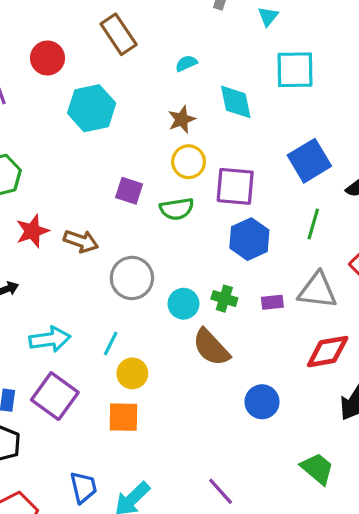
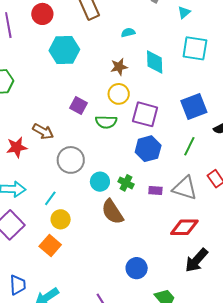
red star: (32, 231) -> (17, 147), moved
blue circle: (262, 402) -> (137, 268), moved
orange square: (123, 417) -> (50, 246), turned 30

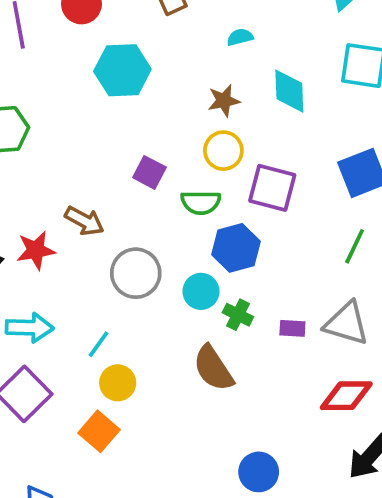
blue hexagon: (148, 149) -> (236, 248), moved
cyan circle: (100, 182) -> (201, 291), moved

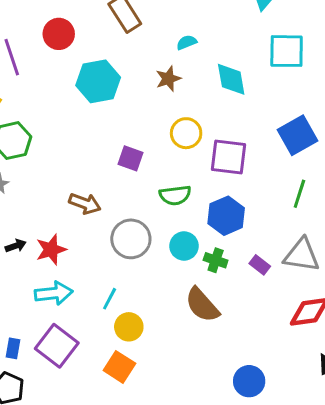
brown star: (224, 101) -> (168, 79), moved
green semicircle: (201, 202) -> (175, 195), moved
blue hexagon: (236, 248) -> (226, 216), moved
red star: (36, 250) -> (51, 250), moved
purple rectangle: (292, 328) -> (260, 265), turned 42

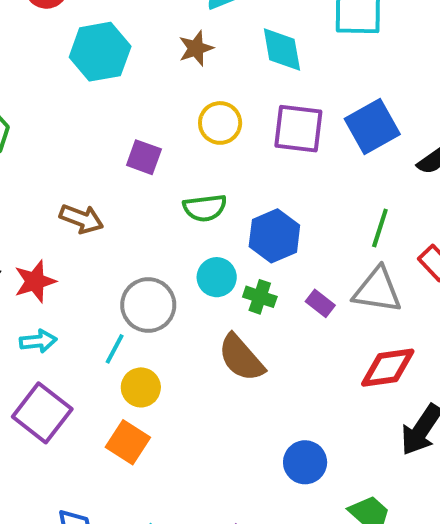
purple square: (228, 157) -> (298, 129), moved
green line: (299, 194) -> (380, 228), moved
gray circle: (131, 239) -> (148, 305), moved
cyan arrow: (54, 293) -> (38, 341), size x0.7

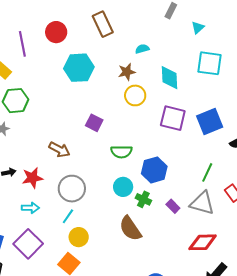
yellow circle: (220, 123) -> (135, 95), moved
gray circle: (148, 305) -> (72, 189), moved

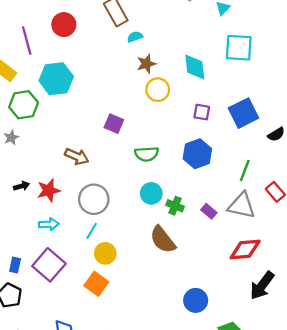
cyan semicircle: (142, 49) -> (135, 37), moved
cyan hexagon: (79, 68) -> (56, 79), moved
purple square: (173, 118) -> (202, 112), size x0.6
blue hexagon: (154, 170) -> (197, 154), moved

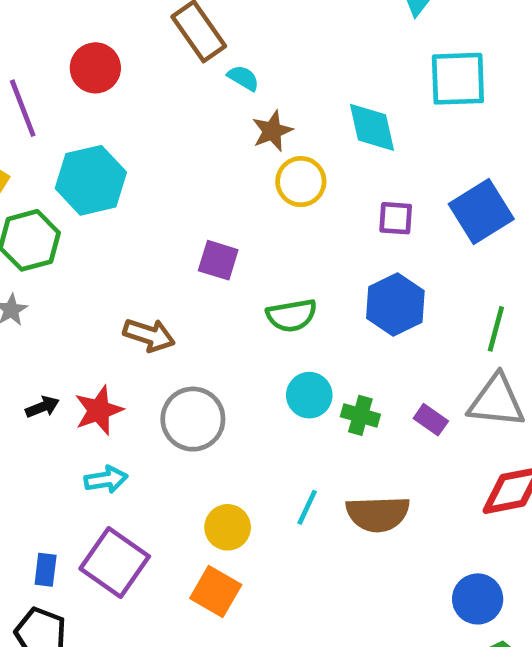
cyan semicircle: (135, 37) -> (243, 78), turned 56
cyan line: (92, 231) -> (307, 507), moved
brown semicircle: (163, 240) -> (378, 514), moved, turned -48
blue circle: (196, 300) -> (478, 599), moved

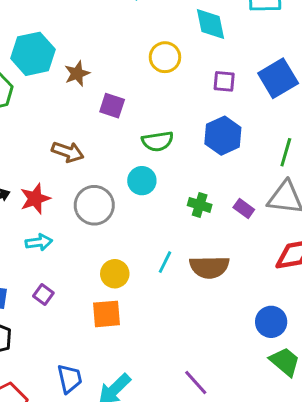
brown star: (272, 131) -> (77, 73), moved
cyan circle: (309, 395) -> (142, 181), moved
purple square: (115, 562) -> (43, 295), size x0.5
orange square: (216, 592) -> (106, 314), turned -36

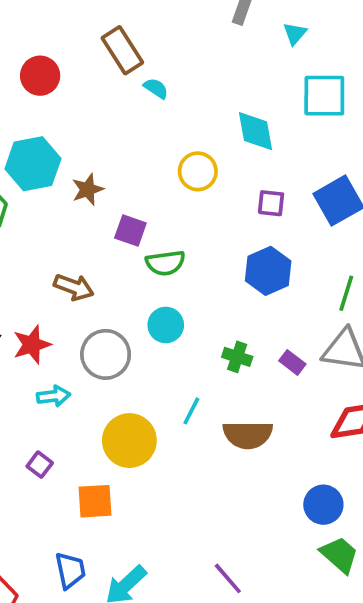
green semicircle: (158, 141) -> (165, 263), moved
cyan arrow: (39, 242) -> (53, 396), moved
cyan line: (165, 262) -> (191, 411), moved
yellow circle: (115, 274) -> (129, 441), size x1.5
orange square: (106, 314) -> (95, 501), moved

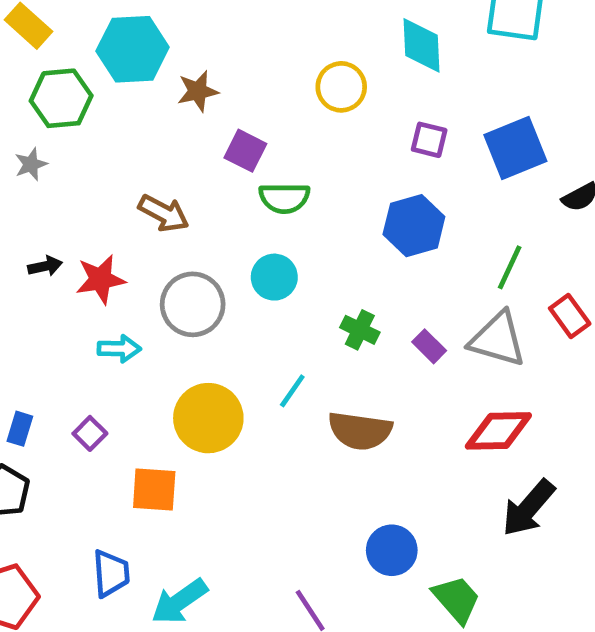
blue circle: (323, 505) -> (392, 550), moved

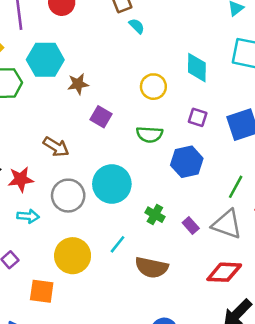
green semicircle: (284, 198) -> (150, 134), moved
cyan circle: (274, 277) -> (112, 184), size x1.6

